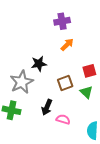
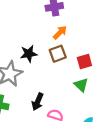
brown square: (65, 83) -> (58, 54), moved

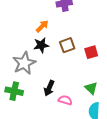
orange arrow: (60, 33) -> (42, 26), moved
green triangle: (81, 85) -> (91, 88), moved

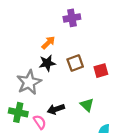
black arrow: (49, 88) -> (56, 109), turned 49
green triangle: (91, 88) -> (87, 105), moved
pink semicircle: (65, 100) -> (40, 122), moved, turned 40

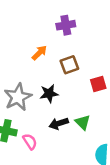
black star: (47, 63) -> (49, 94), moved
brown square: (75, 63) -> (69, 65), moved
black arrow: (56, 109) -> (59, 124), moved

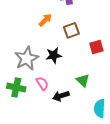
black arrow: (59, 124) -> (61, 96), moved
pink semicircle: (30, 142) -> (42, 83), moved

